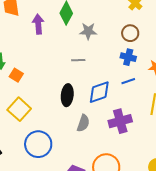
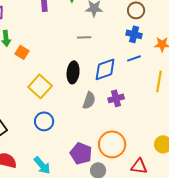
yellow square: (19, 109) -> (40, 86), moved
purple cross: (120, 121) -> (116, 98), moved, size x0.7
blue circle: (38, 144) -> (44, 121), size x0.7

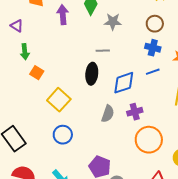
orange square: (22, 52) -> (37, 73), moved
black ellipse: (73, 72) -> (92, 74), moved
orange circle: (112, 144) -> (149, 140), moved

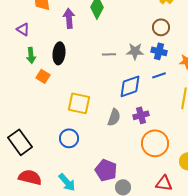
gray star: (113, 22) -> (135, 51), moved
black ellipse: (92, 74) -> (59, 53), moved
yellow square: (59, 100) -> (79, 103), moved, turned -30

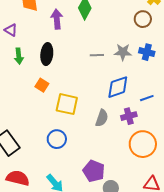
brown circle: (161, 27) -> (143, 19), moved
blue line: (159, 75) -> (147, 98), moved
orange square: (43, 76) -> (42, 85), moved

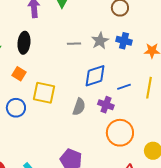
gray star: (123, 52) -> (100, 41), turned -30
purple cross: (129, 116) -> (106, 105), turned 35
blue circle: (57, 139) -> (16, 108), moved

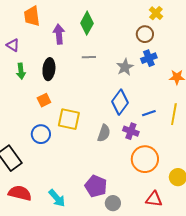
blue cross: (124, 41) -> (149, 58), moved, turned -35
gray line: (74, 44) -> (89, 57), moved
orange square: (19, 74) -> (44, 100), turned 32
blue diamond: (95, 76) -> (120, 102), turned -35

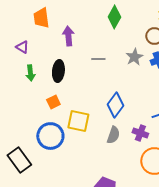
green diamond: (87, 23) -> (114, 17), moved
gray star: (125, 67) -> (134, 57), moved
blue diamond: (120, 102) -> (115, 105), moved
blue circle: (41, 134) -> (50, 136), size x1.4

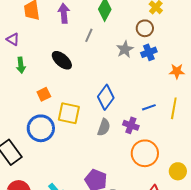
purple arrow: (68, 36) -> (64, 13), moved
gray line: (98, 59) -> (89, 35), moved, turned -64
black ellipse: (58, 71) -> (62, 60), moved, turned -55

